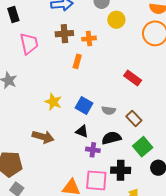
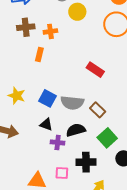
gray semicircle: (109, 110) -> (72, 103), size x1.6
pink square: (96, 180) -> (62, 173), size x0.6

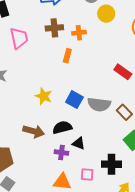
black triangle: (46, 124) -> (79, 143), moved
black semicircle: (76, 130) -> (62, 127), moved
purple cross: (58, 143) -> (61, 152), moved

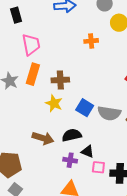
brown cross: (54, 28) -> (60, 80), moved
orange rectangle: (67, 56) -> (33, 74), moved, size x1.5
pink square: (87, 174) -> (98, 167), moved

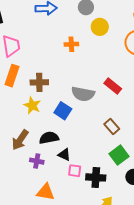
gray semicircle: (109, 113) -> (83, 94), moved
brown arrow: (43, 138) -> (20, 140), turned 105
purple cross: (70, 160) -> (37, 161), moved

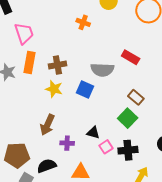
orange cross: (71, 44) -> (83, 22), turned 32
black semicircle: (49, 138) -> (47, 166), moved
green square: (119, 155) -> (128, 118), moved
pink square: (75, 171) -> (106, 147), turned -32

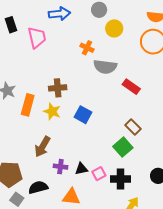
pink trapezoid: (24, 33) -> (37, 37), moved
orange rectangle: (29, 62) -> (28, 105), moved
gray semicircle: (102, 70) -> (105, 67), moved
black triangle: (93, 133) -> (81, 169), moved, turned -32

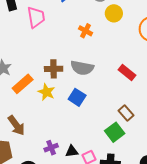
gray semicircle: (105, 67) -> (82, 68), moved
orange rectangle: (28, 105) -> (23, 84), turned 30
brown arrow: (42, 147) -> (16, 125), moved, turned -70
purple cross: (60, 167) -> (51, 148), turned -32

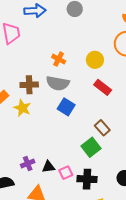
yellow circle: (114, 13) -> (95, 60), moved
orange cross: (85, 31) -> (59, 59), moved
blue square: (77, 97) -> (66, 107), moved

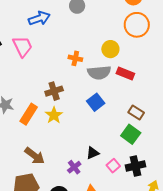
gray semicircle: (58, 83) -> (99, 73), moved
blue square: (66, 107) -> (96, 102), turned 36
yellow star: (22, 108) -> (54, 115), turned 30
black triangle: (48, 167) -> (93, 153), moved

